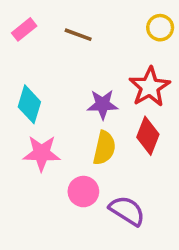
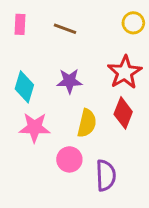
pink rectangle: (24, 29) -> (20, 24), turned -48
purple star: (103, 104) -> (69, 81), moved
purple semicircle: (127, 211) -> (106, 175), turned 56

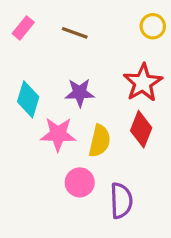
pink rectangle: (20, 24) -> (23, 28), turned 36
pink star: (35, 127) -> (58, 134), moved

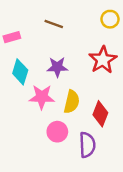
pink rectangle: (23, 28) -> (12, 37), moved, turned 35
red diamond: (141, 129) -> (100, 114), moved

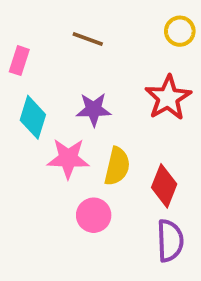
pink rectangle: (12, 37) -> (19, 61), turned -56
purple semicircle: (87, 145) -> (170, 241), moved

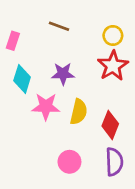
yellow circle: (180, 31) -> (113, 36), moved
pink circle: (94, 215) -> (69, 162), moved

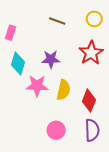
brown line: (59, 26) -> (57, 21), moved
yellow circle: (113, 36) -> (94, 19), moved

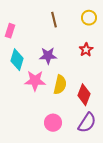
brown line: (57, 21) -> (54, 20), turned 56
red star: (91, 53) -> (86, 50), size x0.6
purple semicircle: (92, 130) -> (87, 123), turned 35

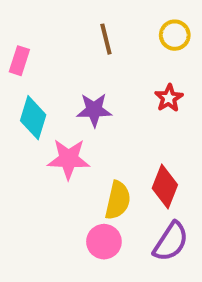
yellow semicircle: (60, 85) -> (118, 200), moved

